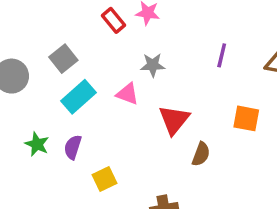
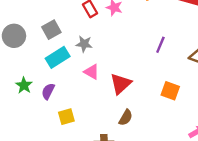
gray star: (153, 65) -> (84, 44), moved
pink triangle: (127, 94) -> (92, 72), moved
brown semicircle: (201, 154) -> (126, 118), moved

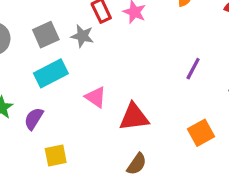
gray star: (84, 44) -> (82, 36), moved
red triangle: (121, 84) -> (134, 117), turned 30
orange square: (170, 91) -> (201, 133), turned 36

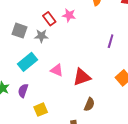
gray square: (46, 35) -> (20, 31), moved, turned -35

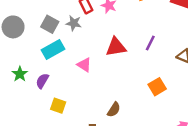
gray square: (20, 31) -> (50, 24), moved
red triangle: (82, 77) -> (116, 47), moved
yellow square: (41, 110) -> (58, 106), turned 32

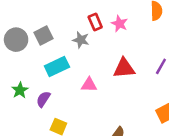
gray square: (50, 24) -> (43, 35), moved, turned 30
pink triangle: (84, 65) -> (89, 85), turned -35

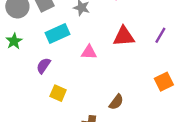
green star: (20, 90) -> (14, 41), moved

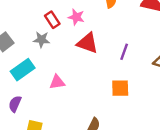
red triangle: (124, 36) -> (87, 43), moved, turned 35
orange square: (164, 82) -> (120, 88), moved, turned 36

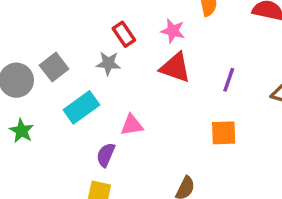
pink star: (76, 17) -> (173, 31), moved
purple semicircle: (15, 104) -> (106, 155), moved

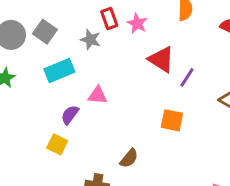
pink star: (173, 31) -> (137, 23), moved
gray square: (54, 67) -> (45, 32), turned -30
red triangle: (175, 68) -> (161, 59), moved

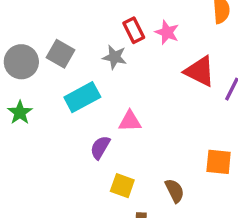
orange square: (172, 120) -> (219, 162), moved
yellow square: (57, 144) -> (122, 186), moved
brown semicircle: (129, 158) -> (175, 191), turned -60

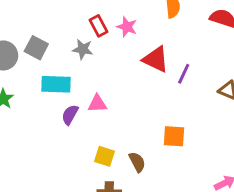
cyan rectangle: (82, 97) -> (56, 84), turned 32
purple semicircle: (100, 147) -> (70, 115), moved
yellow square: (122, 186) -> (104, 156), moved

